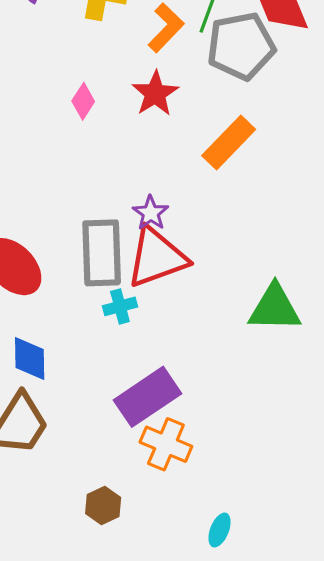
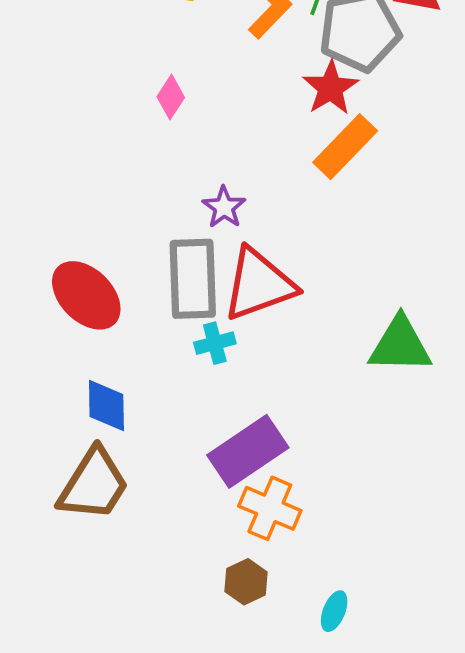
red star: (155, 94) -> (330, 88), moved
purple star: (151, 213) -> (224, 207), moved
brown hexagon: (103, 506) -> (246, 582), moved

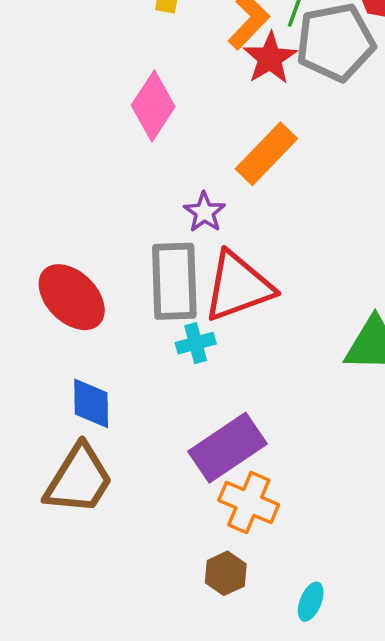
red star: (330, 88) -> (270, 58), moved
pink diamond: (171, 97) -> (153, 106), size x1.6
orange rectangle: (345, 147) -> (266, 154), moved

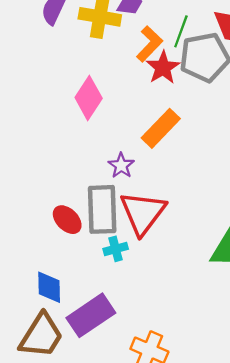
red triangle: (238, 287) -> (143, 213), turned -33
red ellipse: (72, 297) -> (67, 220), moved, size x0.7
purple rectangle: (227, 448) -> (91, 315), moved

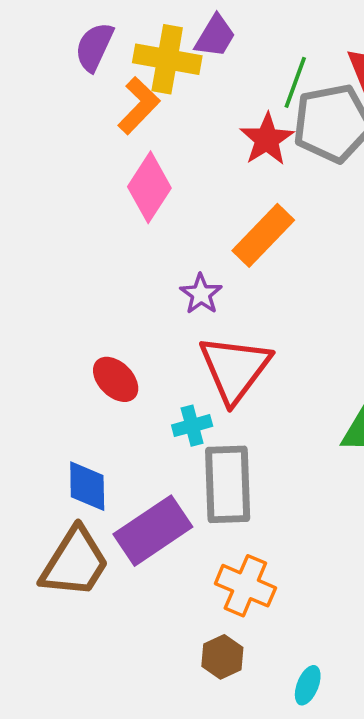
orange L-shape: (149, 44) -> (139, 106), moved
gray rectangle: (102, 209) -> (228, 484), moved

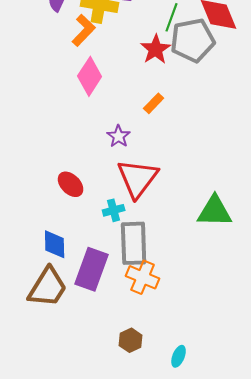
orange rectangle: (263, 235) -> (154, 103), size x0.6
purple rectangle: (153, 531) -> (92, 269), turned -36
orange cross: (245, 586) -> (143, 277), moved

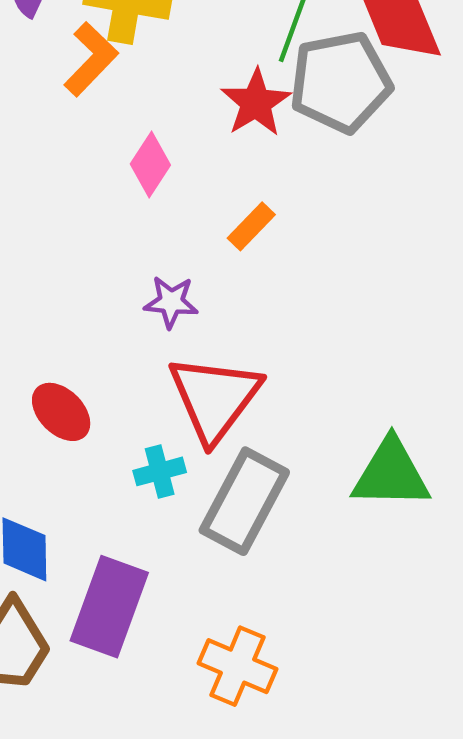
pink diamond: (90, 76) -> (150, 165), moved, size x0.7
purple star: (119, 136) -> (171, 302), turned -30
gray rectangle: (134, 243) -> (244, 501), moved, turned 30
orange cross: (143, 277) -> (237, 666), moved

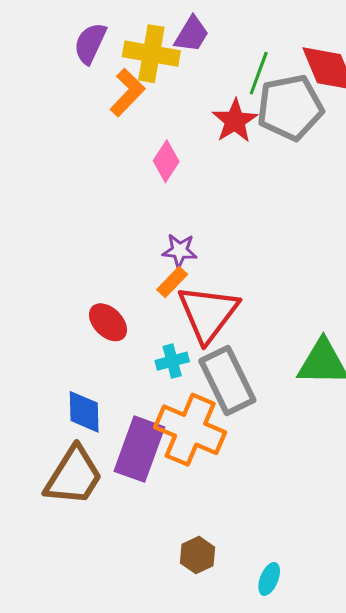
orange rectangle: (251, 226) -> (172, 282), moved
gray rectangle: (244, 501) -> (227, 380), turned -54
orange cross: (237, 666) -> (190, 430), moved, size x1.4

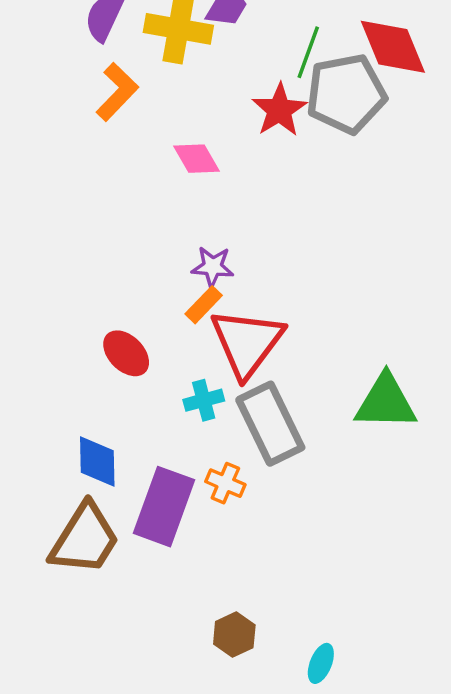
orange L-shape: (127, 93) -> (117, 92), moved
pink diamond: (166, 161) -> (196, 159), turned -63
orange cross: (190, 430) -> (225, 483), size x0.5

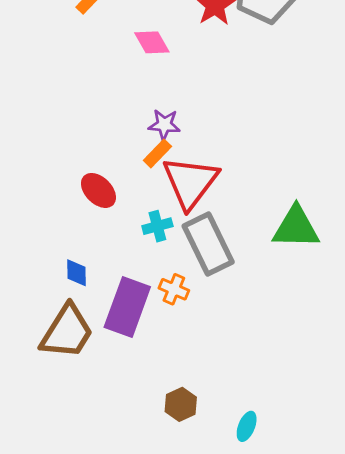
blue diamond: (97, 462) -> (77, 273), size x0.7

